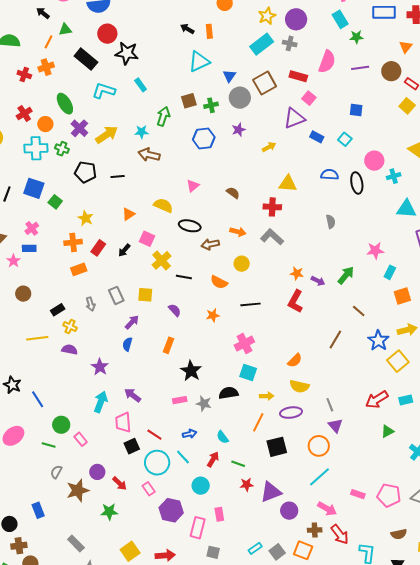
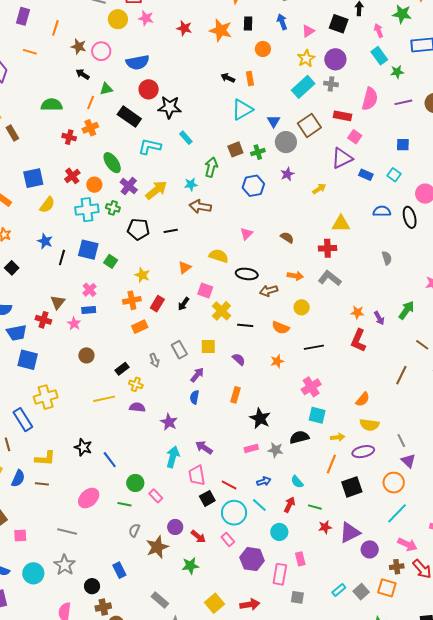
purple arrow: (318, 281) -> (379, 318), turned 40

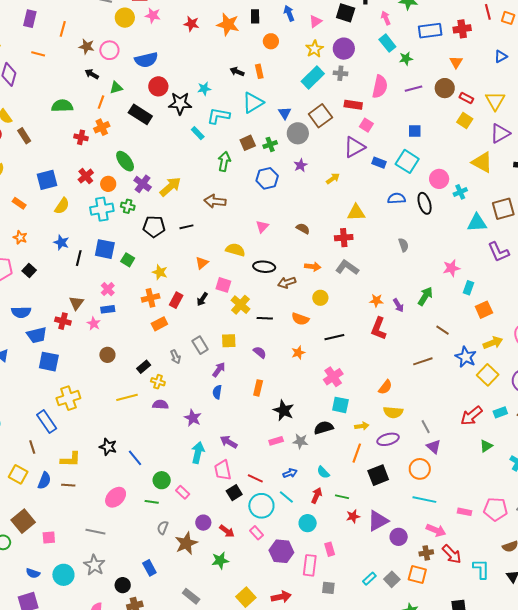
cyan L-shape: (150, 147) -> (218, 116), moved
cyan square: (394, 175) -> (407, 161), size x1.6
cyan star: (191, 184) -> (204, 89), moved
brown line: (401, 375) -> (423, 361), turned 48
cyan line: (397, 513) -> (424, 500), turned 60

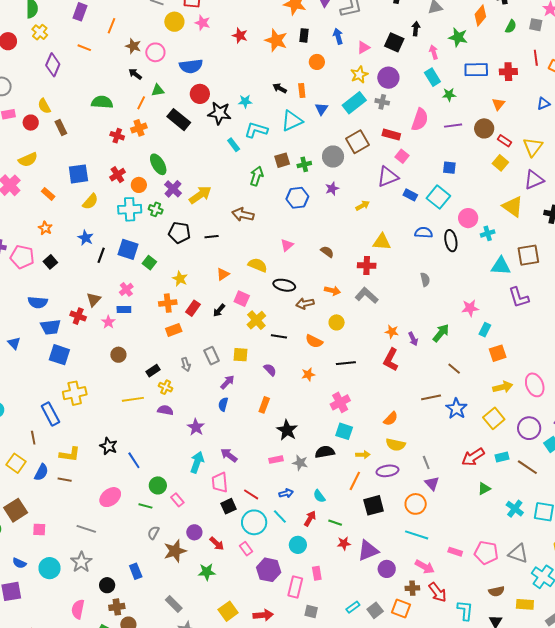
blue triangle: (285, 113) -> (321, 109), moved
blue star: (466, 357) -> (456, 409), moved

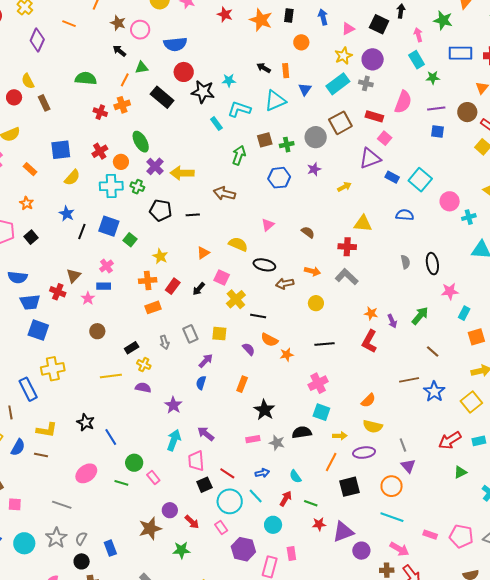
blue square: (449, 168) -> (438, 131), moved
yellow arrow: (200, 195) -> (182, 173), turned -145
black ellipse: (451, 241) -> (432, 264), moved
orange semicircle: (314, 341) -> (269, 340), moved
gray semicircle: (153, 533) -> (81, 538), moved

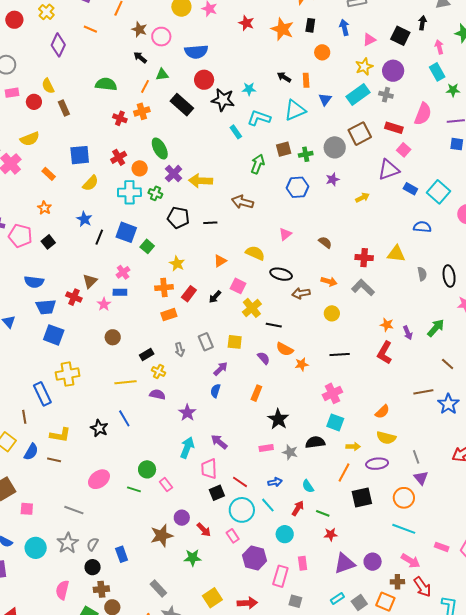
yellow triangle: (363, 224) -> (396, 254), moved
blue line: (111, 437) -> (124, 418), moved
purple triangle: (343, 532) -> (345, 563), moved

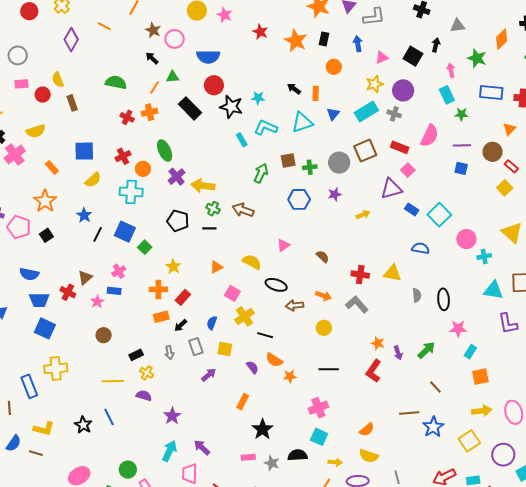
green cross: (155, 193) -> (213, 209), moved
orange star: (44, 208) -> (45, 201), size x1.6
black arrow: (215, 297) -> (181, 325), moved
blue semicircle: (215, 391) -> (212, 323), moved

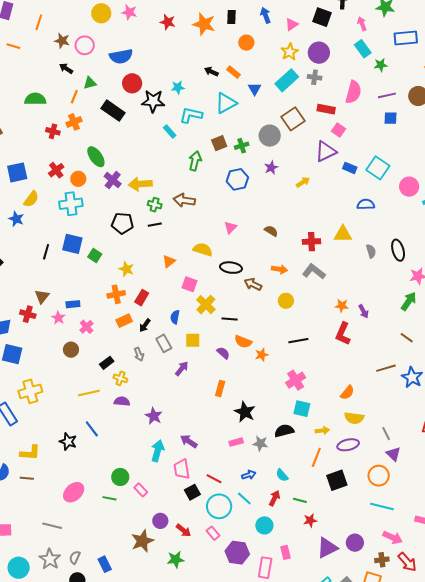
orange rectangle: (316, 93) -> (233, 72), turned -40
blue star: (84, 215) -> (16, 219), moved
pink cross: (119, 271) -> (87, 327), moved
brown arrow: (295, 305) -> (253, 284), turned 42
green arrow: (426, 350) -> (409, 301), moved

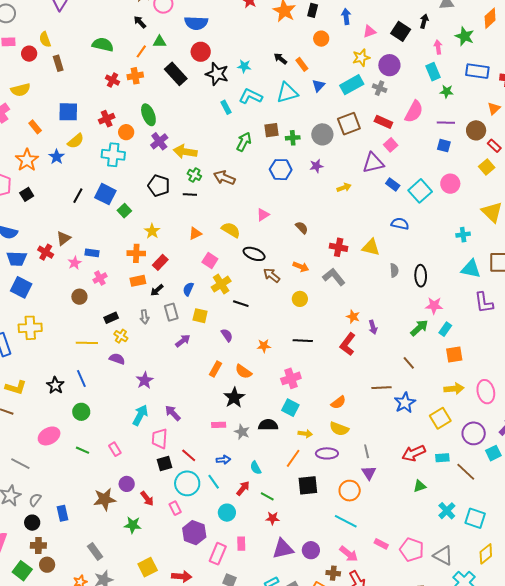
pink circle: (409, 187) -> (450, 184), moved
orange semicircle: (243, 342) -> (243, 372), moved
green circle: (120, 477) -> (81, 412), moved

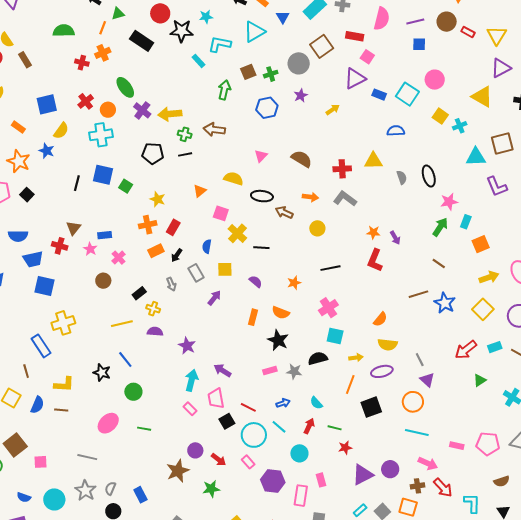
yellow square: (487, 167) -> (440, 116), moved
brown semicircle: (302, 228) -> (302, 159), size x1.5
pink rectangle: (115, 449) -> (190, 409), moved

